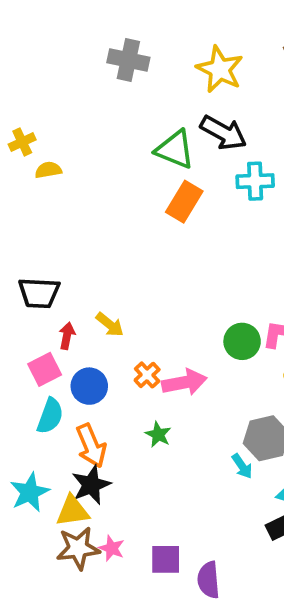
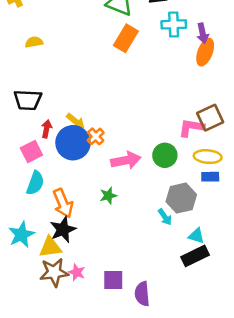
yellow semicircle: (48, 170) -> (34, 42), moved
green circle: (242, 341) -> (165, 155), moved
orange cross: (147, 375) -> (96, 136), moved
blue circle: (89, 386) -> (73, 143), moved, size x1.4
green star: (158, 435) -> (108, 196), turned 30

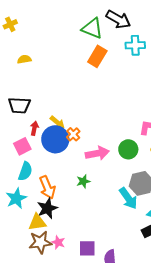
cyan arrow: (165, 217) -> (128, 198), size x1.6
cyan star: (21, 235) -> (16, 198), moved

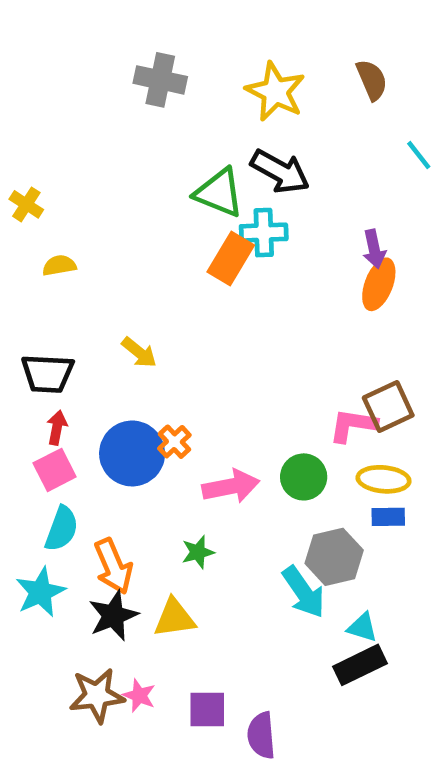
yellow cross: (10, 24) -> (26, 204), moved, turned -32
cyan cross: (135, 45) -> (264, 233), moved
yellow arrow: (57, 122) -> (139, 352), moved
red arrow: (34, 128) -> (57, 428), moved
yellow triangle: (37, 222) -> (174, 618), moved

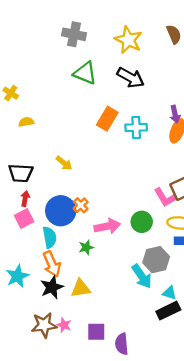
green triangle: (219, 193) -> (85, 73), moved
cyan cross: (264, 233) -> (136, 128), moved
pink L-shape: (353, 425) -> (165, 197), turned -130
cyan semicircle: (62, 529) -> (50, 237), moved, turned -30
green star: (198, 552) -> (86, 247), moved

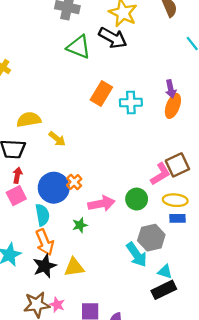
black arrow: (131, 78) -> (113, 38), moved
yellow semicircle: (26, 122) -> (29, 120), moved, size x1.5
pink L-shape: (165, 197) -> (160, 174), turned -90

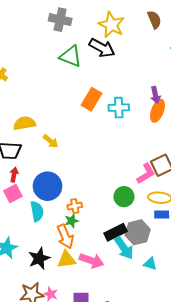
orange cross: (74, 182) -> (75, 206), moved, turned 32
pink arrow: (101, 204) -> (92, 261), moved, turned 30
orange arrow: (45, 242) -> (65, 236), moved
black rectangle: (164, 290) -> (116, 232), moved

